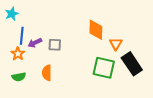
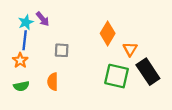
cyan star: (12, 14) -> (26, 22), moved
orange diamond: (96, 30) -> (108, 33), turned 30
purple arrow: (35, 43) -> (43, 19), moved, turned -104

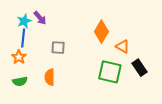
orange triangle: (130, 49) -> (123, 46), turned -32
black rectangle: (148, 72) -> (139, 68), size x0.7

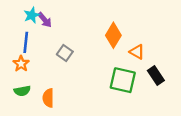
cyan star: (24, 21) -> (32, 15), moved
gray square: (58, 48) -> (65, 53), turned 32
orange semicircle: (50, 77) -> (48, 98), moved

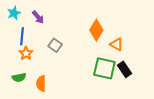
cyan star: (32, 15) -> (14, 13), moved
orange star: (21, 64) -> (26, 53), moved
black rectangle: (156, 75) -> (125, 69), moved

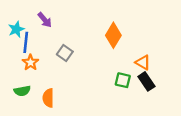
cyan star: (14, 13) -> (16, 29), moved
orange triangle: (116, 44) -> (143, 62), moved
green square: (104, 68) -> (123, 80), size x0.6

